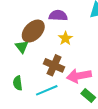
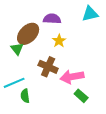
green semicircle: (18, 83) -> (25, 96), moved
cyan line: (47, 90) -> (14, 83), moved

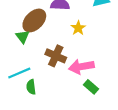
yellow star: (59, 41) -> (78, 28), moved

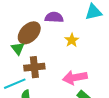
brown cross: (56, 56) -> (34, 67), moved, turned -30

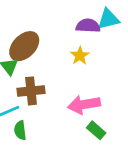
purple semicircle: (54, 17) -> (88, 26), moved

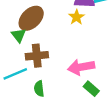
yellow star: (80, 56) -> (77, 17), moved
green semicircle: (20, 130) -> (39, 89), moved

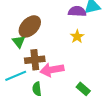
yellow star: (77, 17) -> (77, 37), moved
pink arrow: (81, 67) -> (52, 70), moved

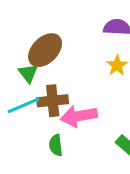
cyan line: (16, 76) -> (24, 105), moved

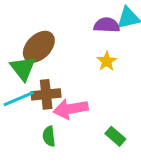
green triangle: (28, 73) -> (23, 68), size x1.4

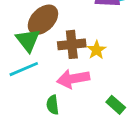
yellow star: (107, 61) -> (96, 50), moved
brown cross: (46, 94) -> (72, 44), moved

